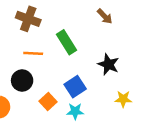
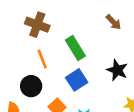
orange line: (33, 53) -> (42, 59), turned 66
blue square: (75, 87) -> (77, 80), moved

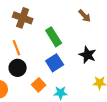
orange line: (42, 59) -> (17, 48), moved

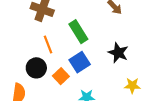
orange line: (17, 48) -> (48, 45), moved
orange square: (39, 85) -> (61, 76), moved

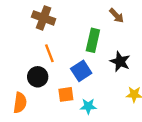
green rectangle: (78, 32) -> (93, 40), moved, turned 45
orange square: (61, 76) -> (66, 94), moved, turned 35

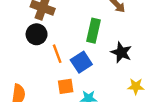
orange line: (49, 53) -> (57, 54), moved
black circle: (38, 77) -> (37, 34), moved

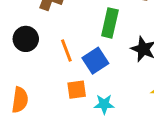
black circle: (37, 34) -> (26, 39), moved

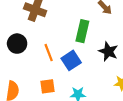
orange square: (77, 90) -> (47, 86), moved

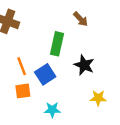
orange square: (47, 86) -> (23, 91), moved

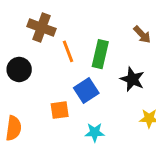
brown arrow: (81, 19) -> (142, 35), moved
orange line: (22, 66) -> (68, 51), moved

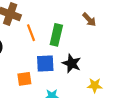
black star: (132, 79) -> (72, 63), moved
blue square: (86, 90) -> (45, 63), turned 30

